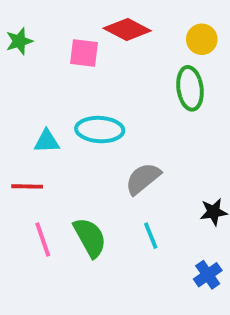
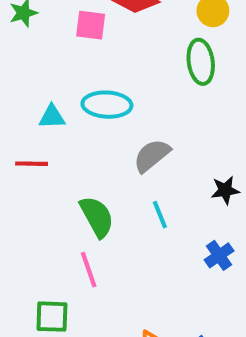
pink line: (43, 239) -> (89, 270), moved

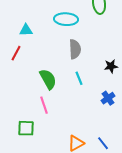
cyan ellipse: (107, 105) -> (66, 19), moved
gray semicircle: (152, 156) -> (75, 49), turned 126
red line: (32, 164) -> (16, 53), turned -63

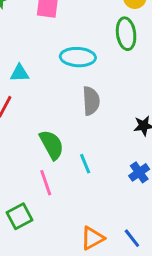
cyan line: (79, 78) -> (85, 164), moved
green square: (26, 128) -> (19, 216), turned -30

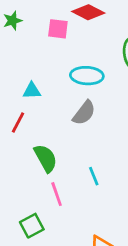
gray semicircle: (91, 101) -> (84, 113), moved, turned 40
green semicircle: (52, 145) -> (46, 158), moved

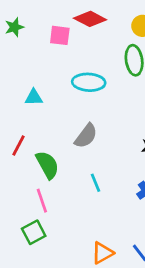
gray semicircle: (84, 113) -> (86, 136), moved
red line: (18, 122) -> (19, 146), moved
pink line: (57, 194) -> (42, 201), moved

